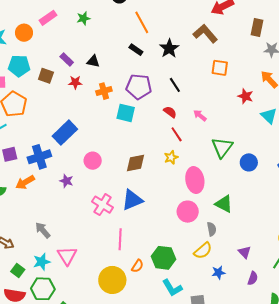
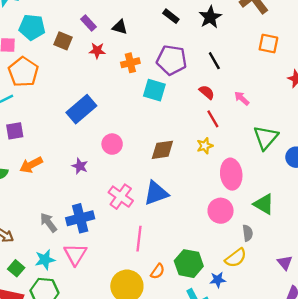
blue cross: (39, 157) -> (80, 218), moved
blue star: (218, 272) -> (218, 280), moved

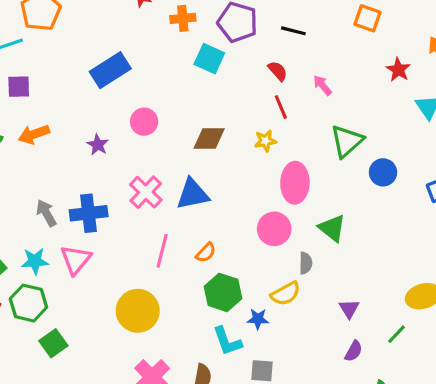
black line: (214, 61) -> (293, 31), turned -54
orange semicircle: (158, 271) -> (206, 253), moved

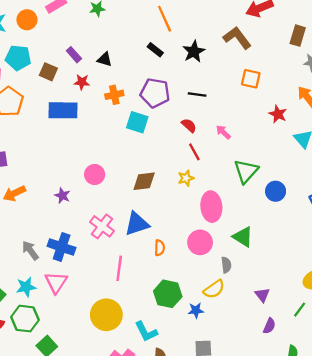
blue rectangle: (110, 70) -> (63, 110), moved, turned 40
blue cross: (89, 213) -> (62, 247), turned 32
orange semicircle: (206, 253) -> (160, 248), moved, turned -35
cyan L-shape: (227, 341) -> (146, 332), moved

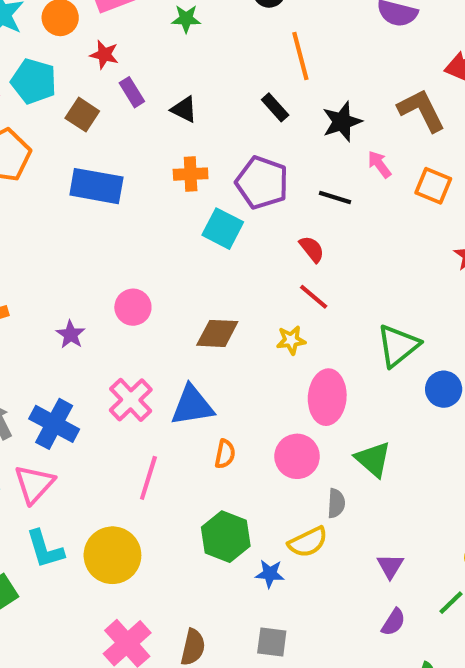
red star: (82, 82) -> (104, 55), moved
pink arrow: (223, 132) -> (379, 164), moved
red line: (194, 152) -> (314, 297), turned -30
cyan L-shape: (146, 332) -> (45, 549), moved

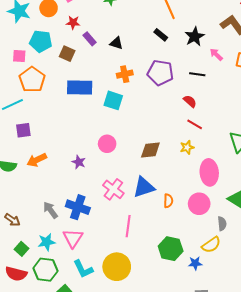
cyan square: (223, 229) -> (113, 100), moved
orange semicircle: (225, 454) -> (168, 201), moved

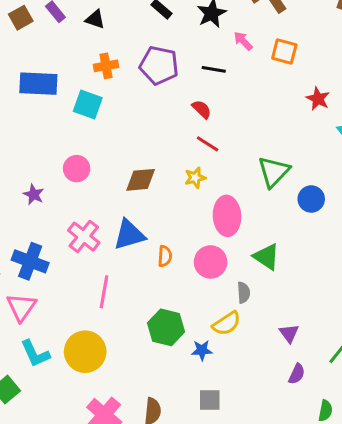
brown square: (67, 54) -> (21, 18), moved, turned 35

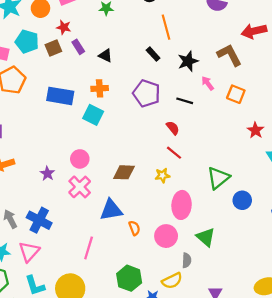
orange cross: (106, 66) -> (100, 88), moved
pink cross: (84, 237) -> (80, 187), moved
orange semicircle: (165, 256) -> (134, 228), turned -32

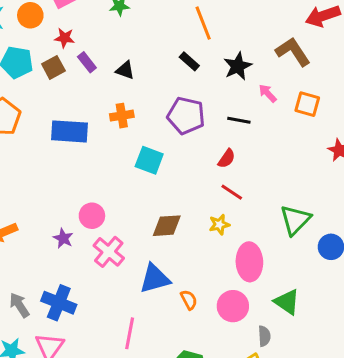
cyan square: (93, 115) -> (149, 160), moved
red semicircle: (173, 128) -> (227, 159), turned 80
pink circle: (80, 159) -> (92, 216), moved

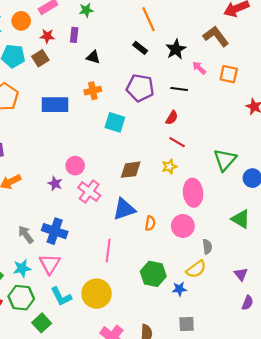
purple rectangle: (87, 62) -> (74, 35), moved, turned 48
orange semicircle: (189, 300) -> (150, 223), turned 40
green triangle: (287, 302) -> (241, 219), moved

